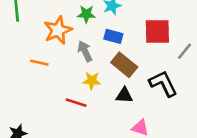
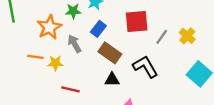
blue rectangle: (113, 36) -> (98, 29), turned -63
yellow star: (92, 81) -> (55, 63), moved

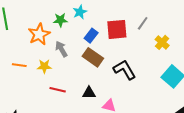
blue rectangle: (98, 29) -> (91, 36), moved
gray line: (162, 37) -> (143, 23), moved
orange line: (35, 57) -> (19, 65), moved
black triangle: (112, 80) -> (89, 93), moved

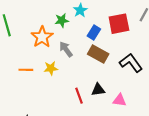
red line: (58, 90) -> (79, 96), moved, turned 63

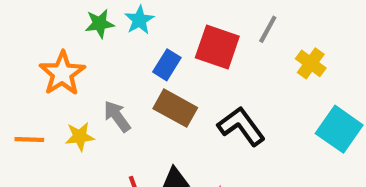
green star: (62, 20) -> (100, 24), moved
red square: (119, 24) -> (217, 47), turned 30
gray arrow: (66, 49) -> (117, 116), moved

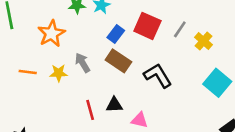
gray line: (268, 29) -> (180, 29), moved

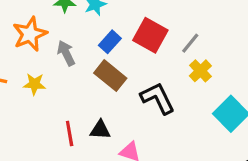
yellow cross: (204, 41) -> (200, 71), moved
gray arrow: (83, 63) -> (66, 53), moved

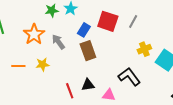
yellow cross: (200, 71) -> (144, 49), moved, turned 32
brown rectangle: (110, 76) -> (88, 51), turned 42
black L-shape: (158, 98) -> (129, 77), moved

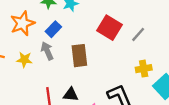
blue rectangle: (84, 30) -> (53, 29), moved
gray arrow: (58, 42) -> (47, 51), moved

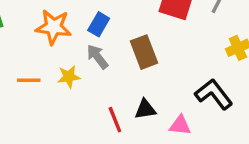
orange star: (22, 23) -> (54, 27), turned -30

